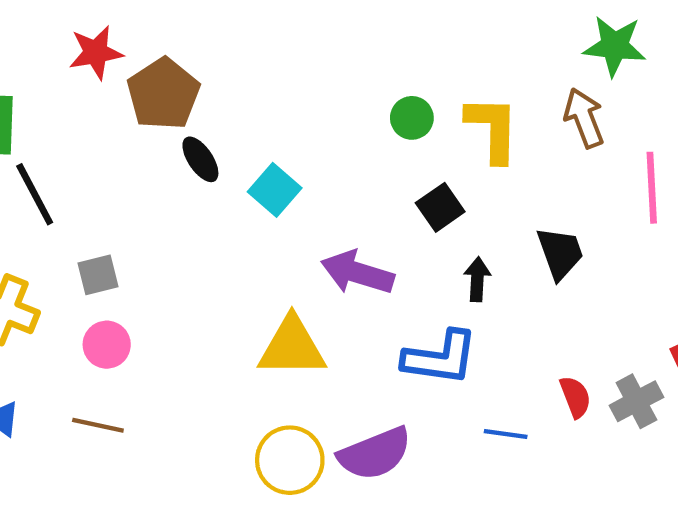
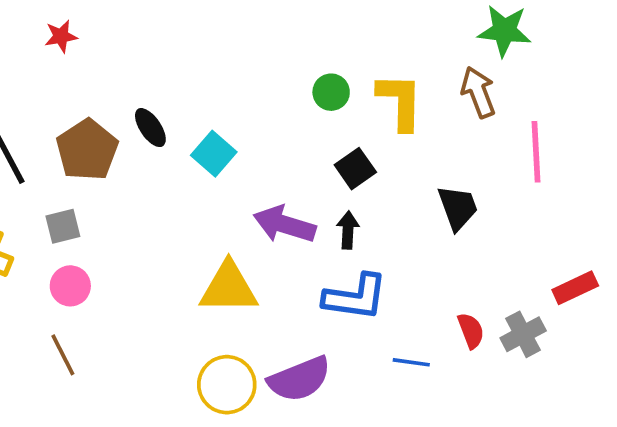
red star: (96, 53) -> (61, 36), size x0.7
brown pentagon: (163, 94) -> (87, 150), moved
black arrow: (477, 279) -> (348, 230), moved
brown line: (98, 425) -> (63, 355), turned 51

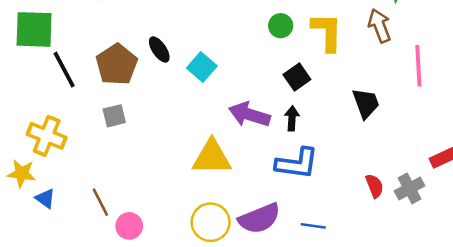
gray square: (63, 226) -> (114, 116), moved
pink circle: (70, 286) -> (129, 226), moved
blue line: (411, 362) -> (313, 226), moved

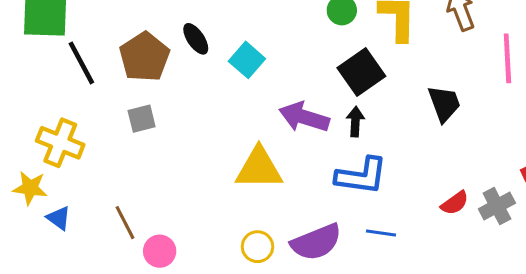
black square: (297, 77) -> (361, 72), size x1.4
red semicircle: (375, 186) -> (455, 203), turned 75
yellow circle: (211, 222) -> (257, 247), size x0.7
blue line: (313, 226) -> (381, 233), moved

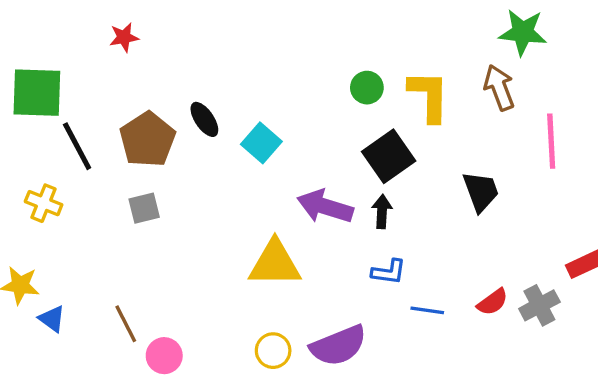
yellow cross: (60, 143) -> (44, 203), moved, size x0.7
blue L-shape: (361, 176) -> (389, 272), size x0.6
blue line: (381, 233) -> (427, 310), moved

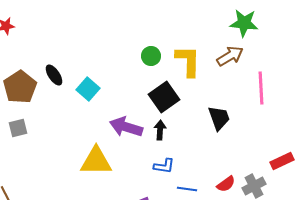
brown arrow: (499, 88) -> (230, 56), turned 80

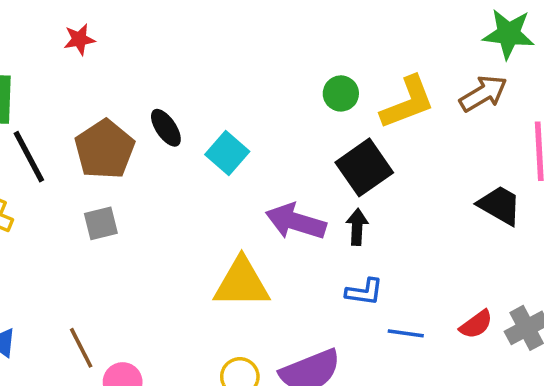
yellow L-shape: (188, 61) -> (408, 103), turned 68
black trapezoid: (219, 118) -> (500, 205), moved, turned -40

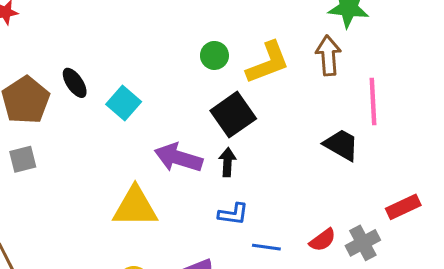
brown arrow: (483, 93) -> (328, 55), turned -63

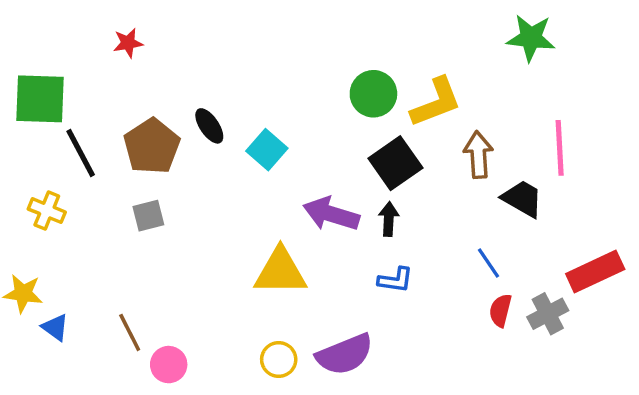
green circle: (214, 55) -> (373, 94), size x1.4
brown arrow: (328, 55) -> (478, 155), moved
red rectangle: (403, 207) -> (595, 271), size x1.4
red semicircle: (323, 240) -> (500, 310), turned 140
blue line: (266, 247) -> (489, 263), moved, turned 48

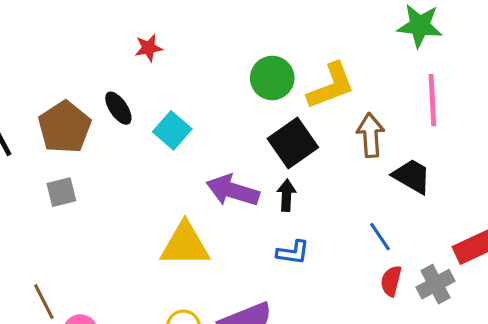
red star: (128, 43) -> (149, 48), moved
pink line: (560, 148) -> (432, 100), moved

